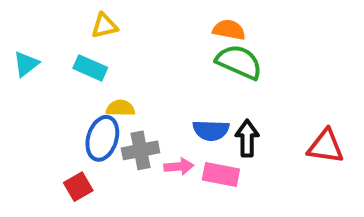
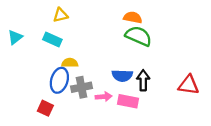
red square: (78, 187) -> (45, 108), turned -35

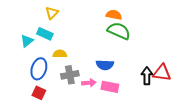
yellow triangle: (61, 15) -> (52, 13), turned -32
cyan triangle: (15, 37) -> (27, 41), moved
blue ellipse: (59, 80) -> (39, 69), moved
black arrow: (143, 80) -> (147, 76), moved

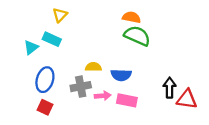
yellow semicircle: (60, 54) -> (93, 67), moved
red triangle: (162, 73) -> (187, 99), moved

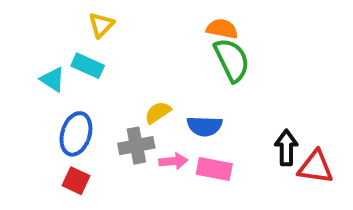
green semicircle: (137, 36) -> (232, 60), turned 40
cyan triangle: (31, 47) -> (53, 79), turned -49
yellow semicircle: (93, 67) -> (158, 112), turned -35

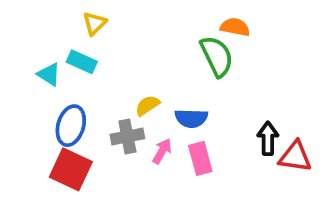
orange semicircle: (222, 29) -> (235, 27), moved
pink arrow: (173, 161) -> (162, 151), turned -55
pink rectangle: (214, 169) -> (200, 158), turned 64
red square: (76, 181) -> (71, 169), size x1.6

